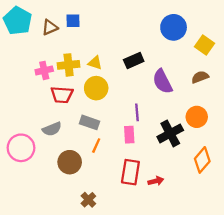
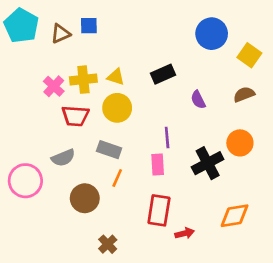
pink cross: (44, 70) -> (54, 86), turned -35
purple semicircle: (162, 81) -> (198, 100), size x0.6
orange diamond: (202, 160) -> (235, 216), moved, turned 40
red arrow: (156, 181) -> (185, 233), moved

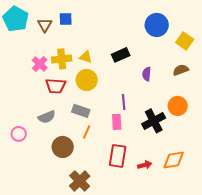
brown triangle: (60, 34) -> (45, 25), turned -35
purple semicircle: (198, 100) -> (147, 74), turned 32
pink circle: (25, 181) -> (19, 134), size x0.6
red arrow: (185, 233) -> (145, 165), moved
brown cross: (108, 244) -> (80, 181), size x1.5

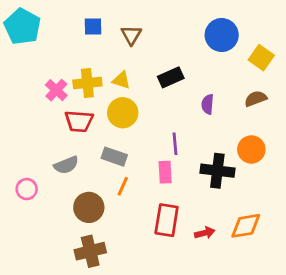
brown triangle: (45, 25) -> (131, 35), moved
black cross: (154, 121) -> (217, 171), turned 35
brown cross: (80, 181) -> (90, 251), moved, turned 30

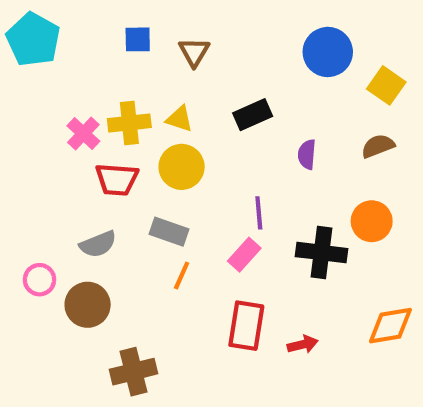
pink rectangle: (165, 172) -> (244, 255), turned 45
brown circle: (89, 207) -> (88, 305), moved
orange diamond: (246, 226) -> (390, 326), moved

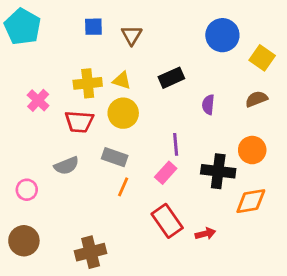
pink cross: (83, 133) -> (38, 100), moved
brown circle: (88, 305) -> (24, 241), moved
red rectangle: (246, 326) -> (167, 221), turned -44
orange diamond: (390, 326) -> (251, 201), moved

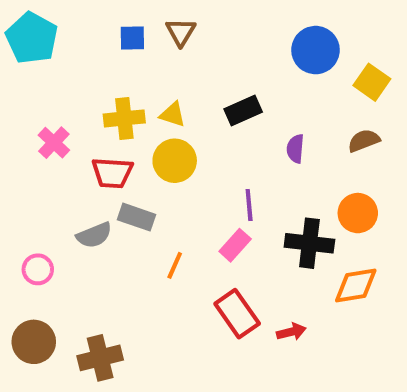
brown triangle: (132, 35) -> (181, 32), moved
gray rectangle: (115, 157) -> (136, 217), moved
brown cross: (91, 252) -> (100, 358), moved

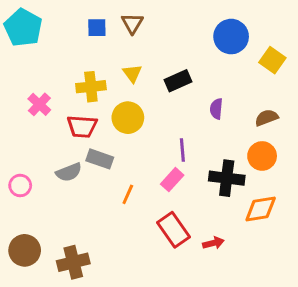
yellow triangle: (173, 114) -> (132, 73), moved, turned 36
brown semicircle: (364, 141) -> (266, 118), moved
pink circle: (38, 269) -> (20, 185), moved

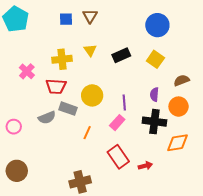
yellow square: (272, 60) -> (155, 59), moved
purple semicircle: (216, 109) -> (154, 94), moved
yellow circle: (128, 118) -> (92, 95), moved
brown cross: (73, 262) -> (80, 182), moved

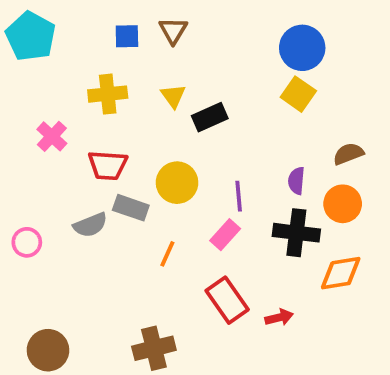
black rectangle: (121, 55) -> (210, 117), moved
yellow cross: (62, 59) -> (108, 94), moved
yellow square: (155, 59) -> (298, 94), moved
brown circle: (17, 171) -> (48, 350), moved

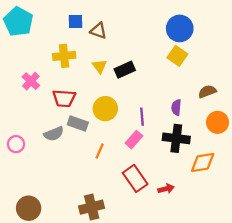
brown triangle: (173, 30) -> (98, 31), moved, turned -42
yellow triangle: (173, 96) -> (100, 66), moved
orange circle: (343, 204) -> (218, 122), moved

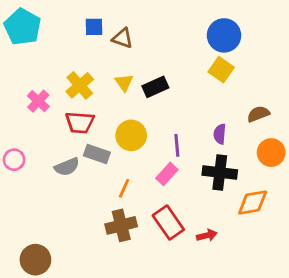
yellow cross: (64, 56) -> (80, 85), moved, turned -35
pink circle: (16, 144) -> (14, 160), moved
brown cross: (92, 207) -> (121, 225), moved

